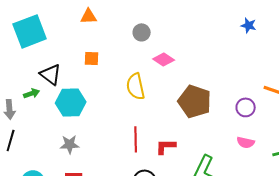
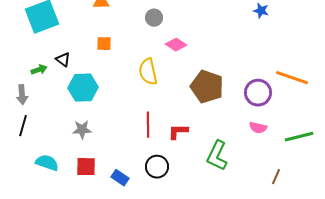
black triangle: (51, 74) -> (63, 60), size x0.7
green arrow: (32, 93) -> (39, 70), moved
purple circle: (246, 107) -> (258, 93), size x1.4

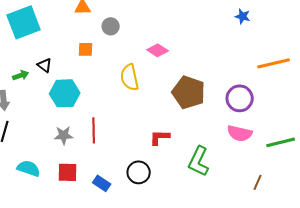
gray circle: (154, 18) -> (111, 26), moved
orange line: (292, 78) -> (274, 63), moved, turned -32
red line: (148, 125) -> (94, 130), moved
pink semicircle: (258, 128) -> (240, 133), size x1.4

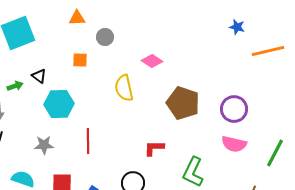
orange line: (274, 63) -> (268, 51), moved
gray star: (64, 135) -> (44, 145), moved
green line: (281, 142) -> (275, 153), turned -48

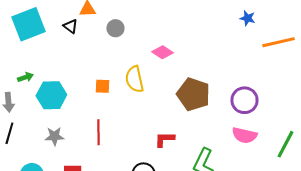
orange square: (80, 60) -> (102, 86), moved
black triangle: (39, 76) -> (70, 26), moved
cyan hexagon: (59, 104) -> (51, 95), moved

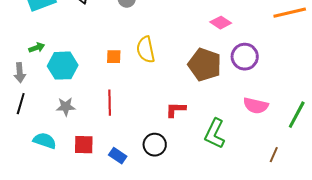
pink diamond: (162, 52) -> (221, 23), moved
purple circle: (244, 100) -> (245, 57), moved

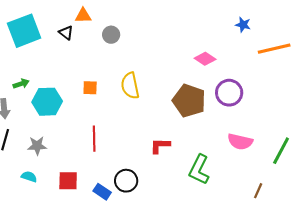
orange square: (114, 57) -> (90, 88), moved
gray star: (66, 107) -> (37, 146), moved
cyan semicircle: (45, 141) -> (29, 177), size x0.7
black circle: (155, 145) -> (126, 181), moved

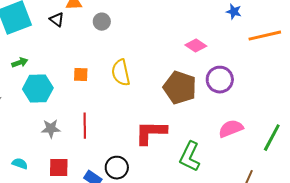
green arrow: (21, 84) -> (20, 63), moved
pink semicircle: (240, 142) -> (231, 129), turned 145
gray star: (37, 146) -> (51, 129), moved
red L-shape: (160, 146) -> (151, 133), size x1.6

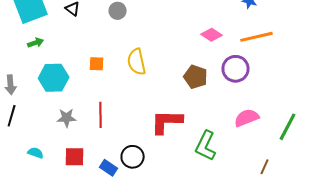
orange line: (265, 36) -> (257, 37), moved
green arrow: (20, 63) -> (36, 43), moved
brown pentagon: (180, 88) -> (196, 77), size x0.7

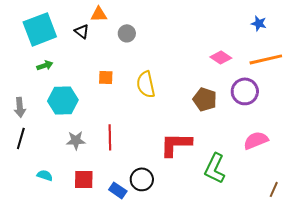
orange square: (97, 64) -> (106, 77), moved

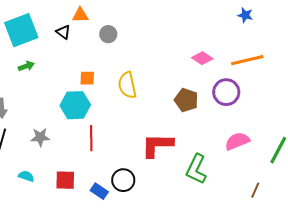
blue star: (259, 23) -> (245, 15), moved
cyan hexagon: (63, 100) -> (75, 105), moved
gray star: (76, 140) -> (40, 137), moved

